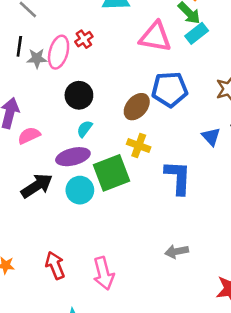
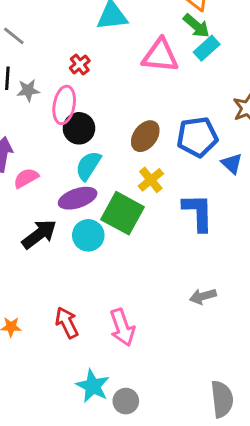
pink ellipse: (59, 52) -> (64, 105), moved
blue pentagon: (170, 89) -> (197, 137), moved
cyan semicircle: (85, 129) -> (88, 166), size x1.5
yellow cross: (139, 146) -> (151, 180), turned 35
green square: (111, 173) -> (122, 213), turned -36

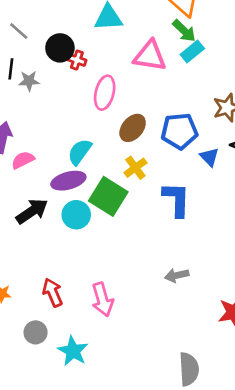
red cross: (80, 64) -> (77, 60), turned -36
pink ellipse: (64, 105) -> (105, 93), moved
black circle: (79, 128) -> (60, 48), moved
gray circle: (126, 401) -> (36, 332), moved

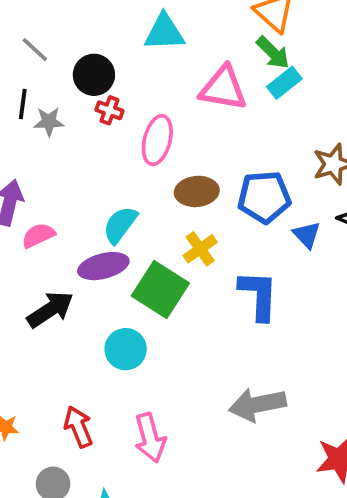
red cross: (77, 60) -> (109, 110), moved
brown ellipse: (133, 128) -> (197, 191), turned 44
cyan circle: (76, 215) -> (126, 349), moved
gray arrow: (177, 275) -> (257, 405), size x1.6

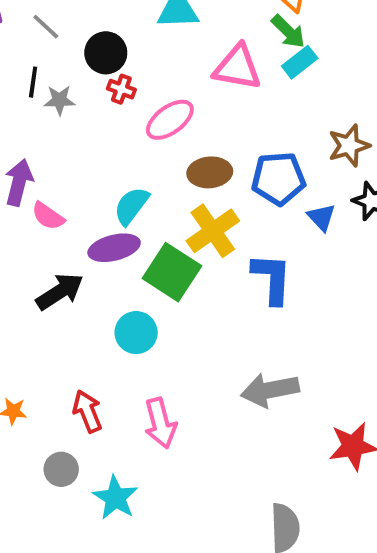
pink ellipse: (157, 140) -> (170, 120), turned 39
pink semicircle: (38, 235) -> (48, 216), turned -120
yellow cross: (200, 249) -> (213, 231), size x1.5

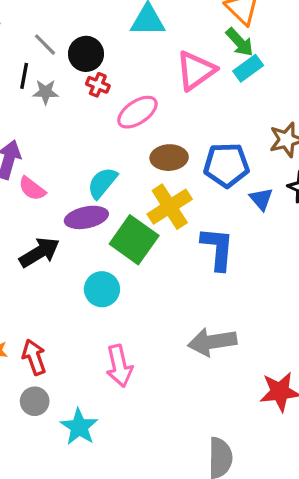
gray line: (46, 27) -> (45, 45), moved
pink triangle: (237, 67) -> (196, 71), turned -48
red arrow: (87, 411) -> (34, 357), moved

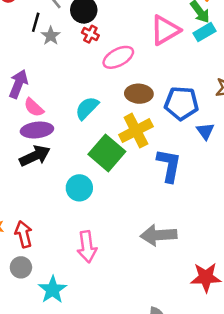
gray star: (46, 92) -> (51, 36), turned 30
purple ellipse: (86, 217) -> (37, 130), moved

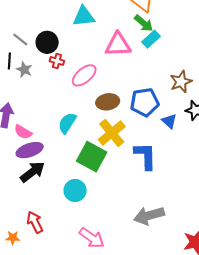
pink triangle: (165, 30) -> (118, 45), turned 40
red arrow: (24, 234) -> (35, 222), moved
pink arrow: (87, 247) -> (92, 238), turned -35

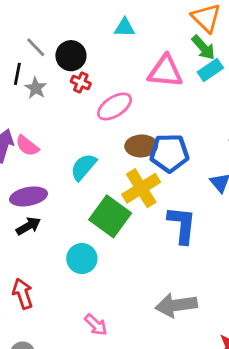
cyan triangle: (84, 16) -> (125, 28), size x0.7
blue pentagon: (145, 102) -> (169, 153), moved
pink semicircle: (23, 132) -> (27, 146), moved
black arrow: (32, 172) -> (28, 226), size x0.7
pink arrow: (92, 238) -> (96, 325), size x0.7

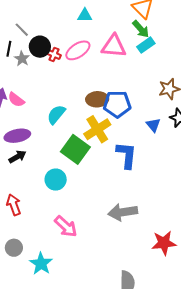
black circle: (71, 56) -> (40, 47), moved
pink ellipse: (115, 106) -> (78, 50), moved
pink arrow: (96, 325) -> (66, 226), size x1.4

